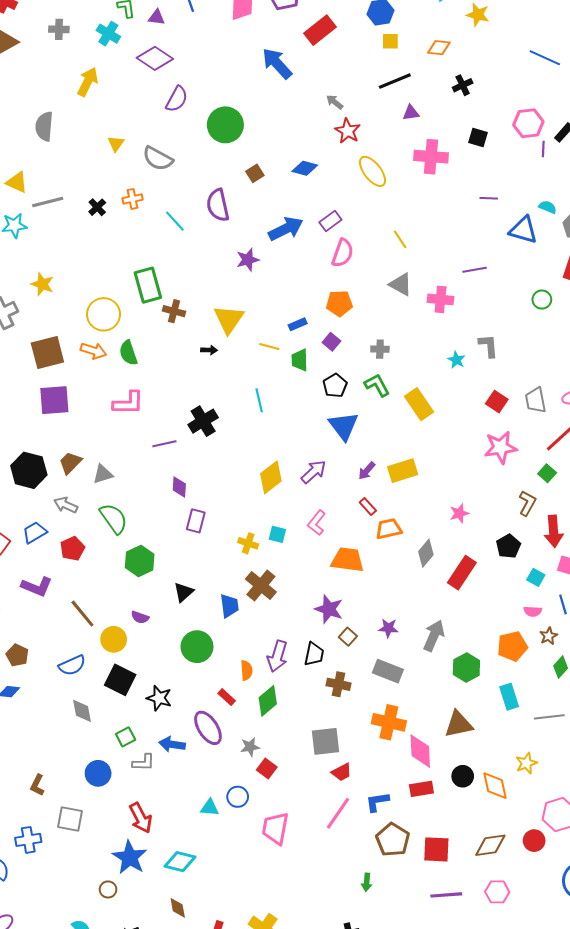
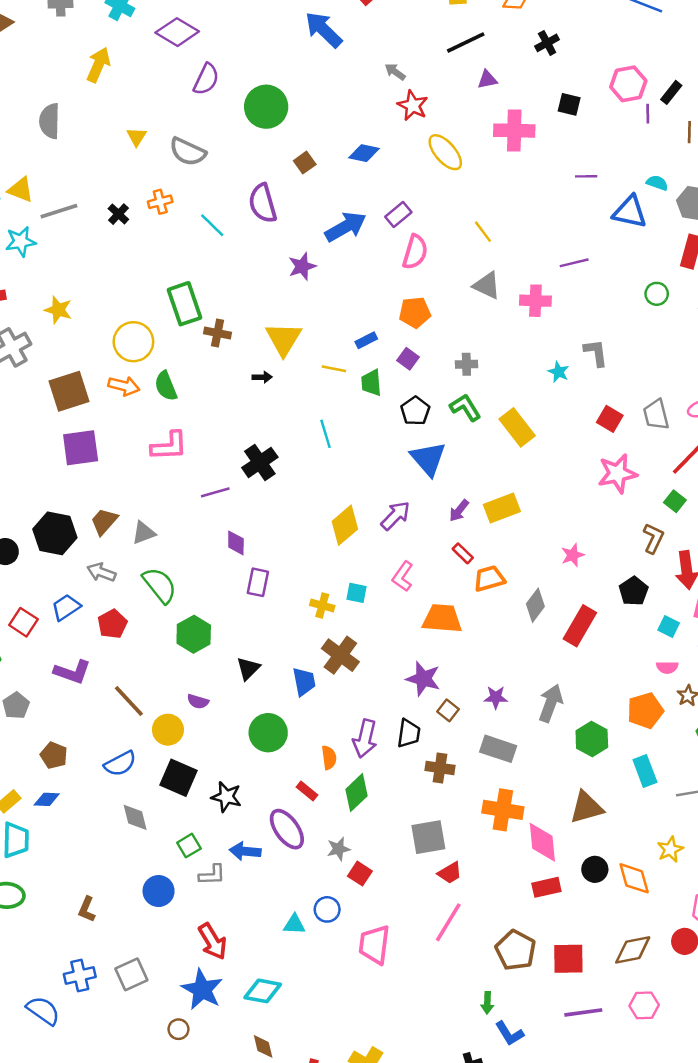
blue L-shape: (377, 802) -> (509, 1033), moved, turned -110
gray square: (70, 819) -> (131, 974), moved, turned -32

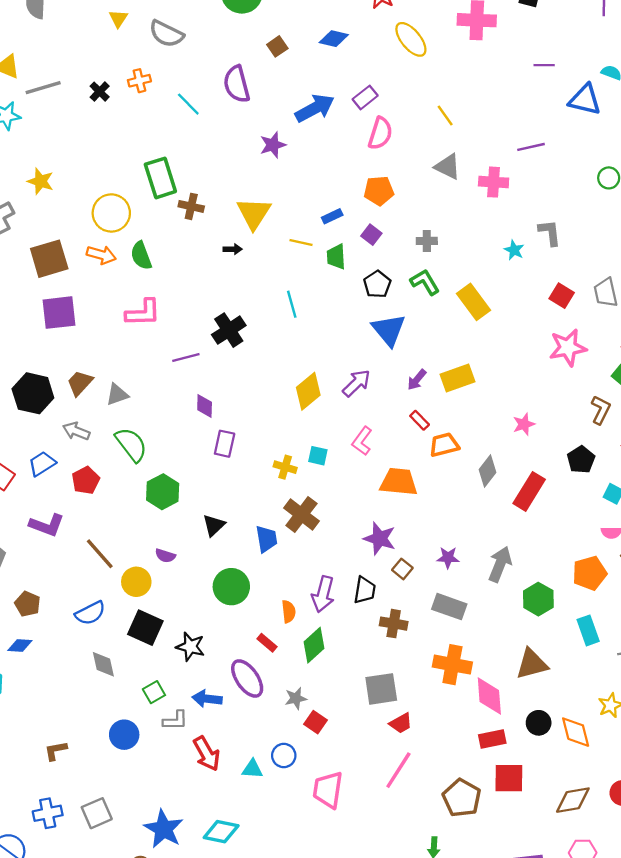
brown L-shape: (87, 909) -> (56, 751), turned 55
red arrow: (213, 941) -> (207, 754), moved
red square: (568, 959) -> (509, 778), moved

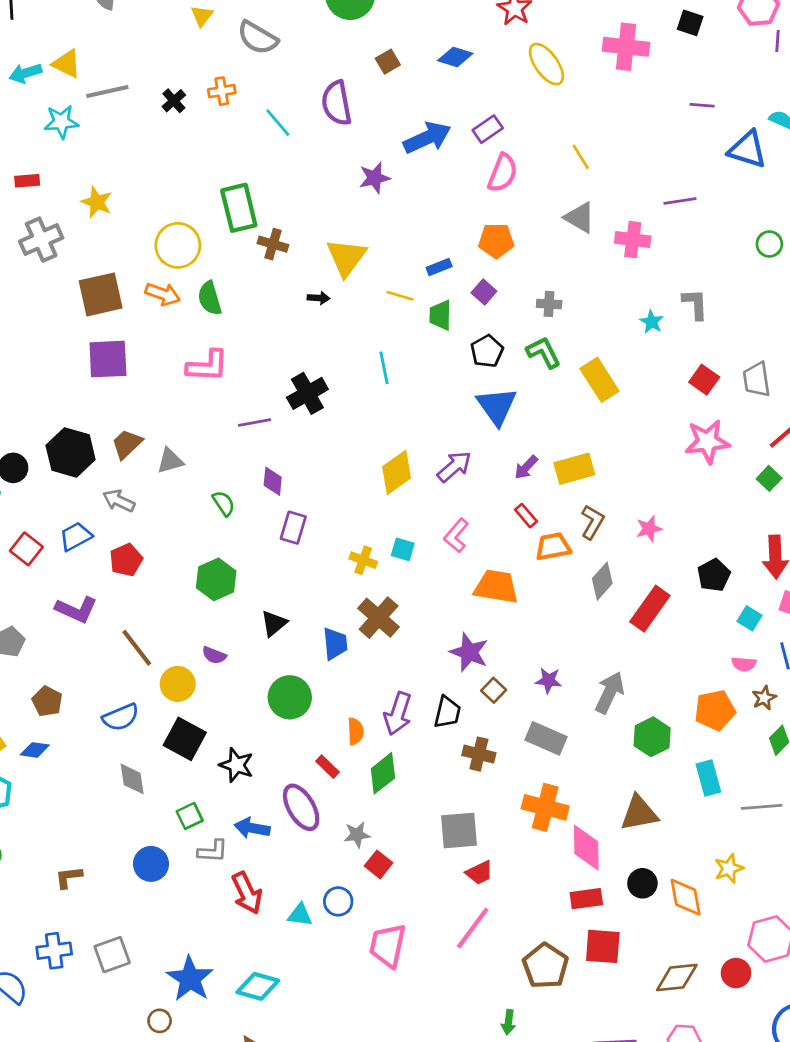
brown L-shape: (601, 410) -> (592, 522), moved
green semicircle: (131, 445) -> (224, 503), moved, size x0.6

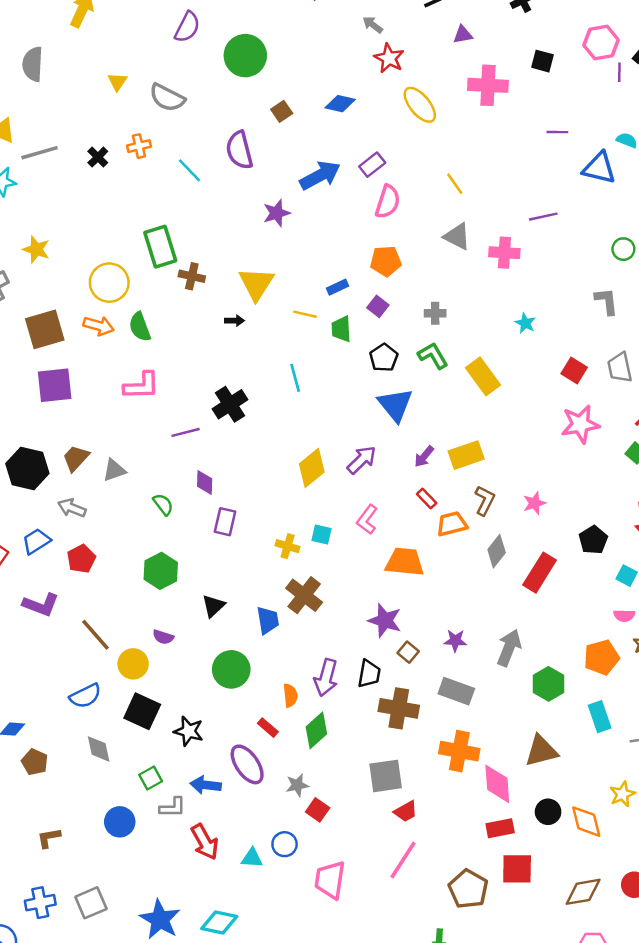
gray L-shape: (695, 304) -> (606, 301), moved
brown pentagon: (47, 701) -> (35, 762), moved
brown cross: (479, 754) -> (399, 708), size x1.4

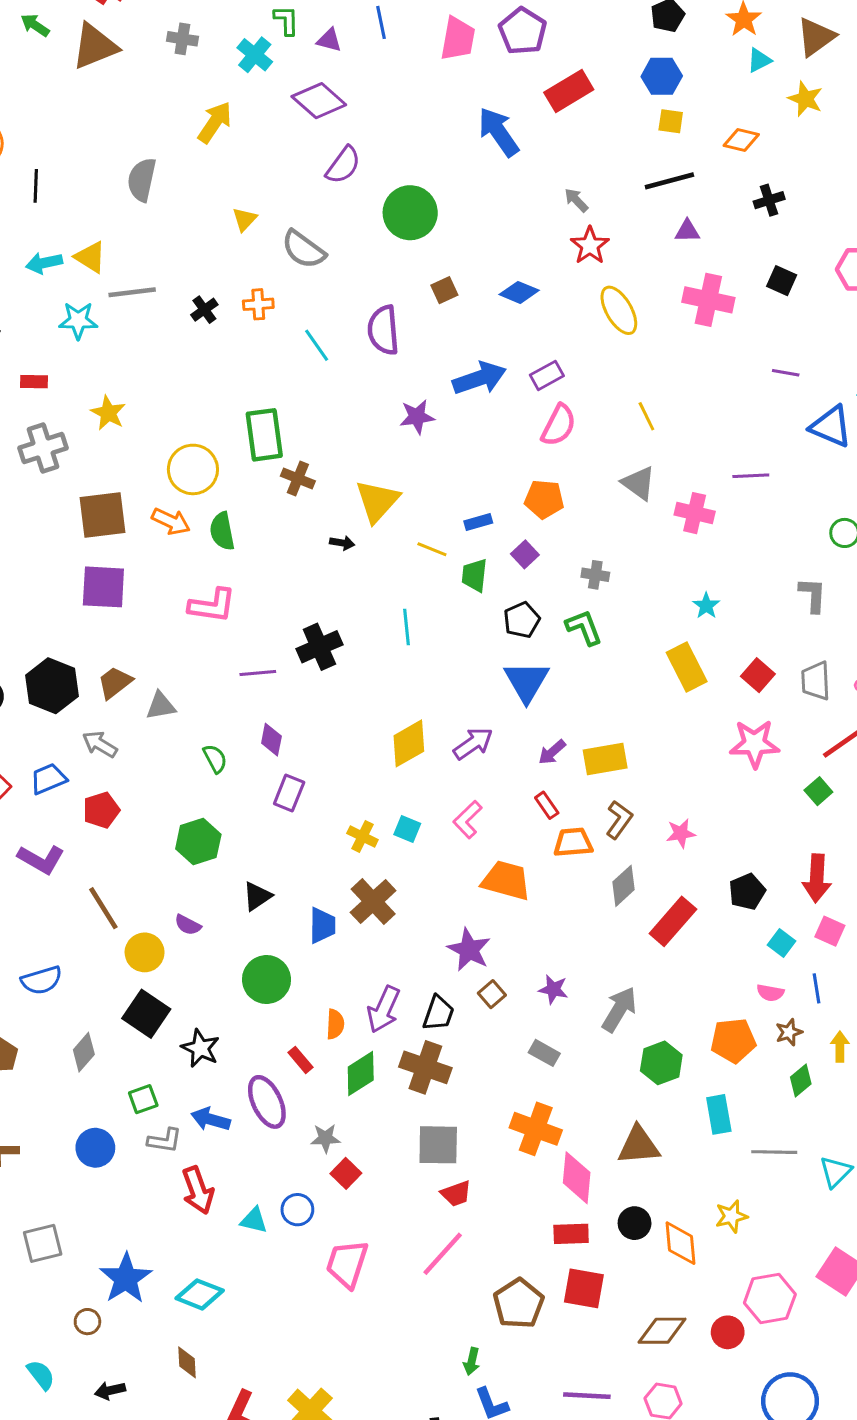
yellow rectangle: (483, 376) -> (687, 667), moved
gray rectangle: (456, 691) -> (544, 1053), size x0.7
blue semicircle: (85, 696) -> (42, 980), moved
brown cross: (399, 708) -> (425, 1067), moved
gray diamond: (99, 749) -> (84, 1052), turned 44

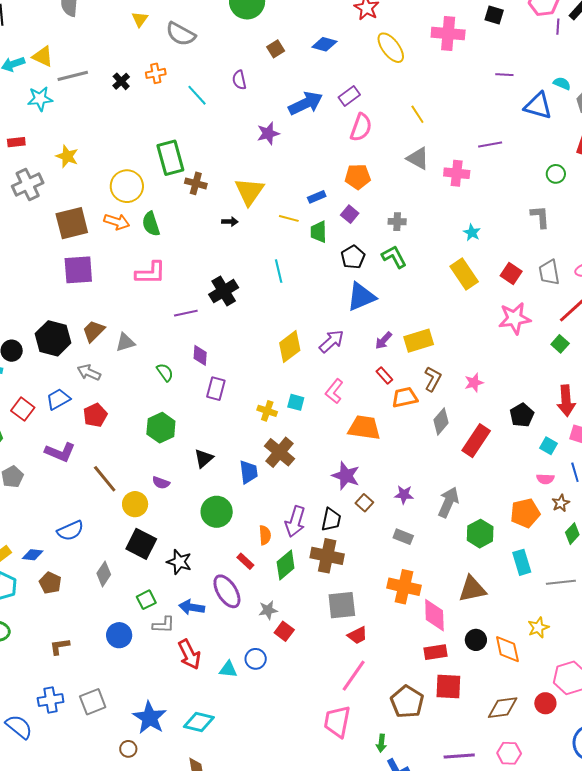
purple semicircle: (383, 330) -> (239, 80), size x0.6
blue triangle: (526, 682) -> (361, 297), turned 44
pink trapezoid: (347, 1264) -> (337, 722), moved

